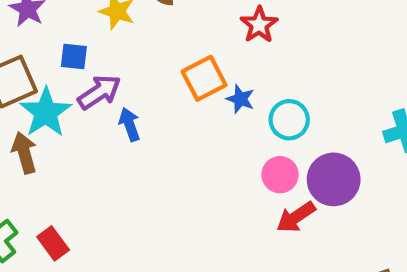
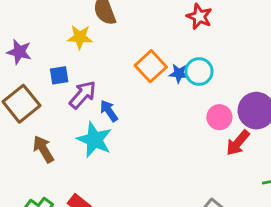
red star: (259, 25) -> (199, 17), moved
cyan star: (46, 112) -> (94, 140), moved
cyan circle: (289, 120) -> (199, 71), moved

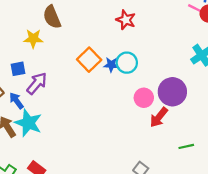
blue arrow: (109, 111) -> (16, 101), moved
cyan star: (94, 140) -> (28, 123), moved

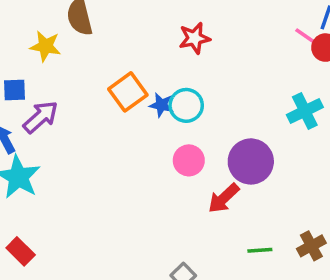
red star: (126, 20) -> (194, 38), turned 30
pink circle: (144, 98) -> (189, 160), moved

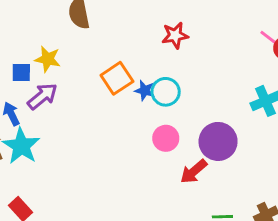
yellow star: (45, 46) -> (48, 59), moved

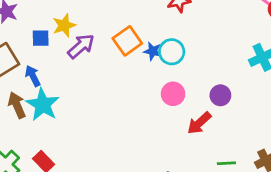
yellow star: (48, 59) -> (64, 25), turned -30
purple arrow: (42, 96) -> (81, 46), moved
purple circle: (218, 141) -> (220, 95), size x0.6

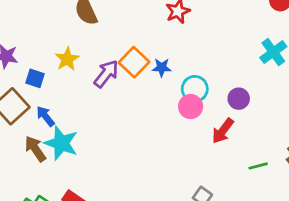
blue square: (41, 38) -> (35, 78), moved, turned 30
purple arrow: (81, 46) -> (106, 74), moved
cyan circle: (172, 52) -> (195, 89), moved

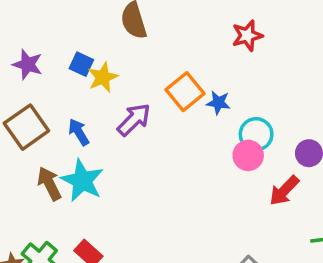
purple arrow: (106, 74) -> (134, 120), moved
blue square: (35, 78) -> (81, 64), moved
blue arrow: (46, 116) -> (79, 132), moved

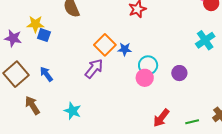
yellow star: (103, 77) -> (35, 24), moved, turned 30
purple arrow: (134, 120) -> (94, 69), moved
cyan star: (82, 181) -> (73, 111), moved, size x0.7
red arrow: (284, 191) -> (161, 118), moved

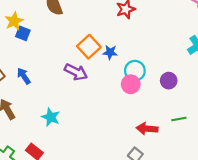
yellow star: (35, 24) -> (14, 21), turned -30
purple arrow: (94, 69) -> (76, 72), turned 75
red arrow: (161, 118) -> (147, 129), turned 54
green line: (192, 122) -> (179, 119), moved

